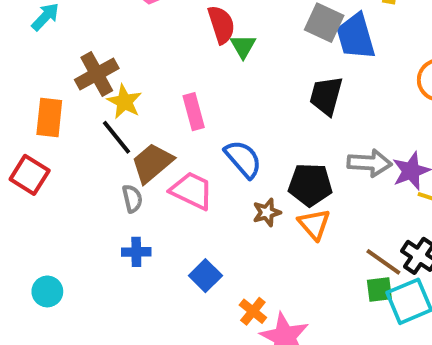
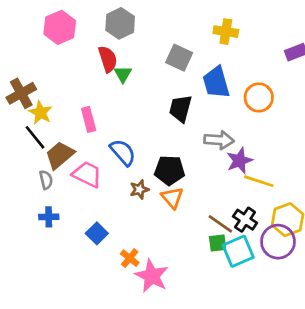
blue trapezoid: (356, 36) -> (216, 82), moved
gray arrow: (370, 163) -> (219, 140), moved

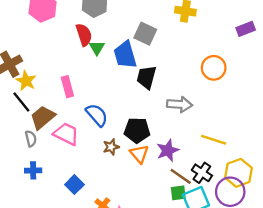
blue trapezoid: (216, 82) -> (125, 55), moved
purple star: (240, 161) -> (168, 150), moved

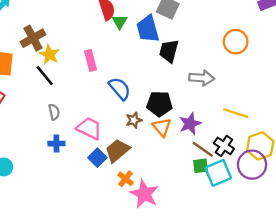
brown trapezoid: (43, 117) -> (117, 151), moved
pink trapezoid: (66, 134) -> (89, 128), moved

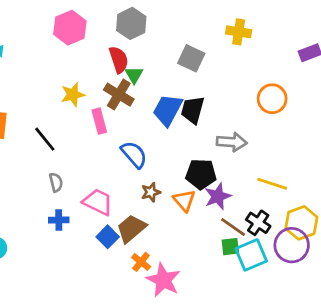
blue trapezoid: (148, 29) -> (168, 110), moved, turned 44
brown cross: (33, 38) -> (119, 95), moved, turned -30
yellow star: (49, 55) -> (73, 95), moved, turned 30
black pentagon: (160, 104) -> (201, 174), moved

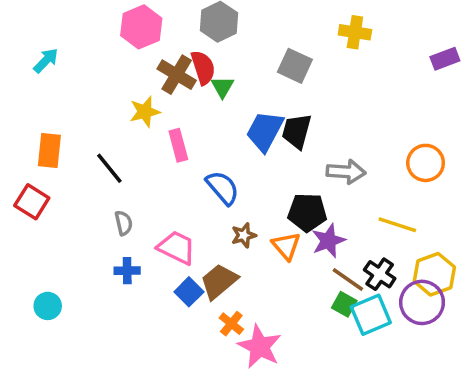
brown cross: (119, 95) -> (177, 75), moved
orange circle: (272, 99) -> (426, 163), moved
green square: (230, 247) -> (344, 304), turned 36

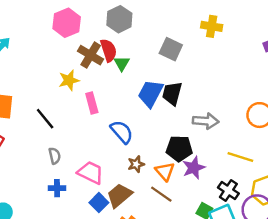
brown line: (348, 279) -> (161, 194), moved

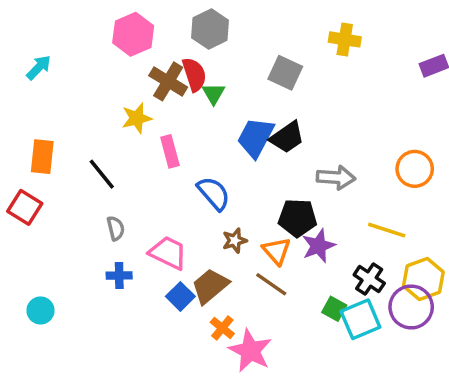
black trapezoid: (172, 93) -> (287, 137), turned -140

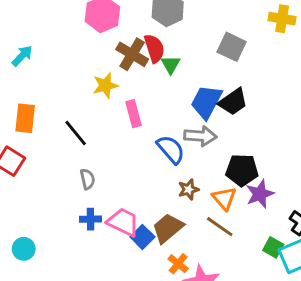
cyan arrow: (39, 67) -> (22, 56), moved
gray arrow: (336, 178) -> (200, 136), moved
pink trapezoid: (168, 253) -> (123, 222), moved

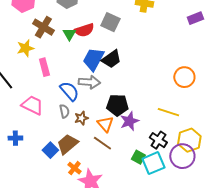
red semicircle: (154, 48) -> (84, 30), moved, turned 90
gray semicircle: (88, 179) -> (64, 111), moved
pink trapezoid: (123, 222) -> (32, 105), moved

